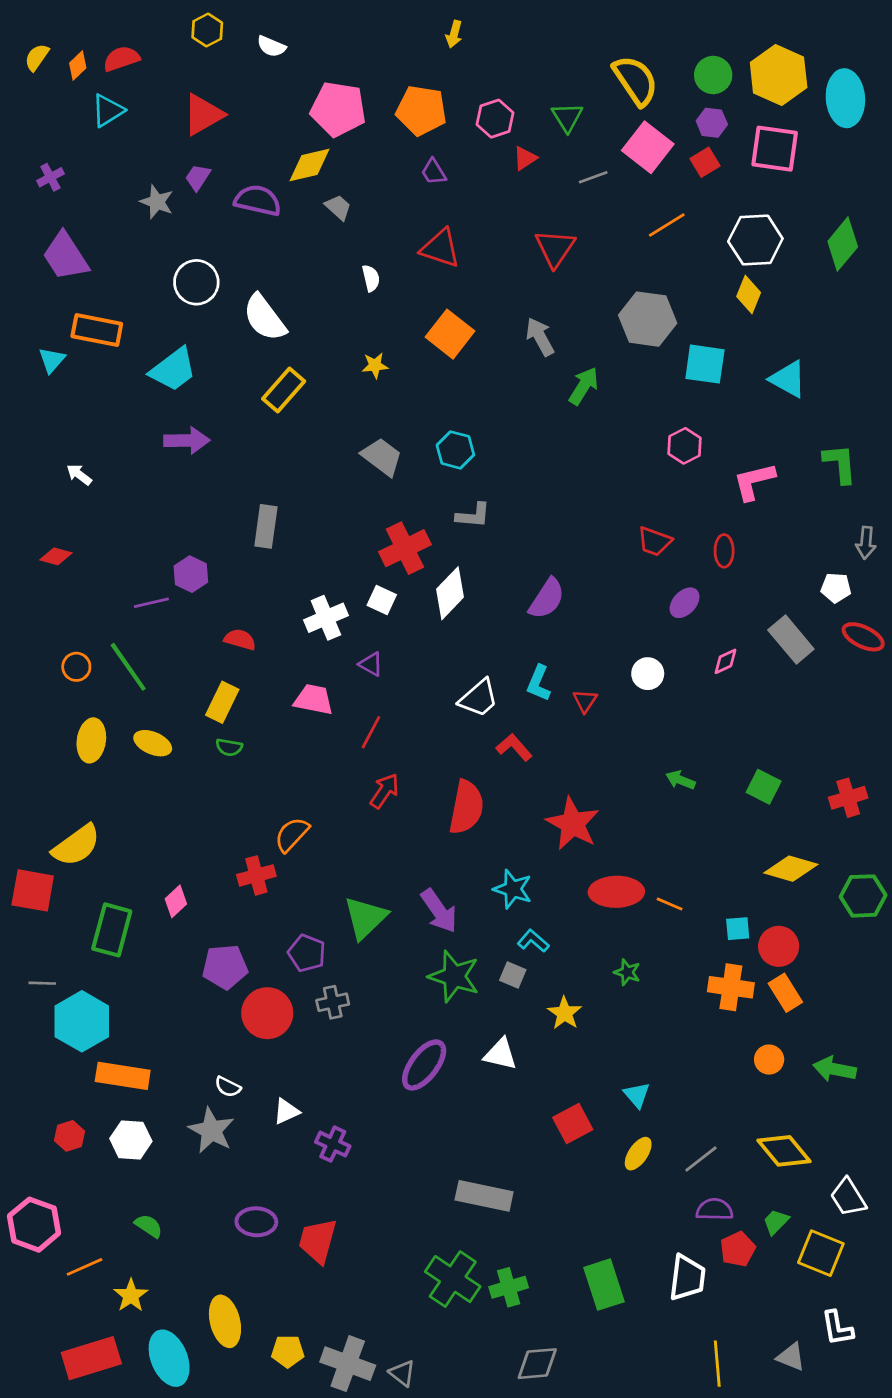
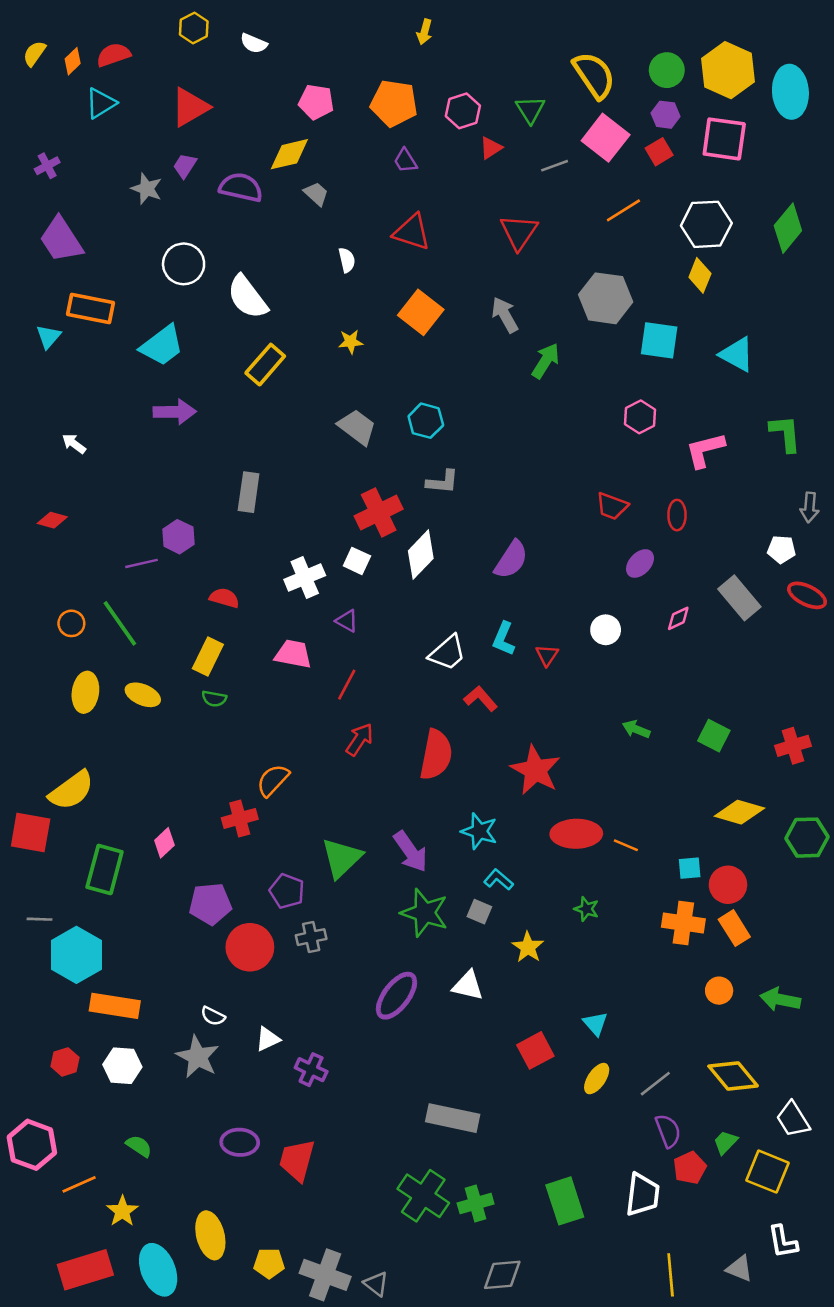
pink pentagon: (338, 109) -> (316, 102), size x0.7
purple semicircle: (715, 1210) -> (668, 1131), turned 68

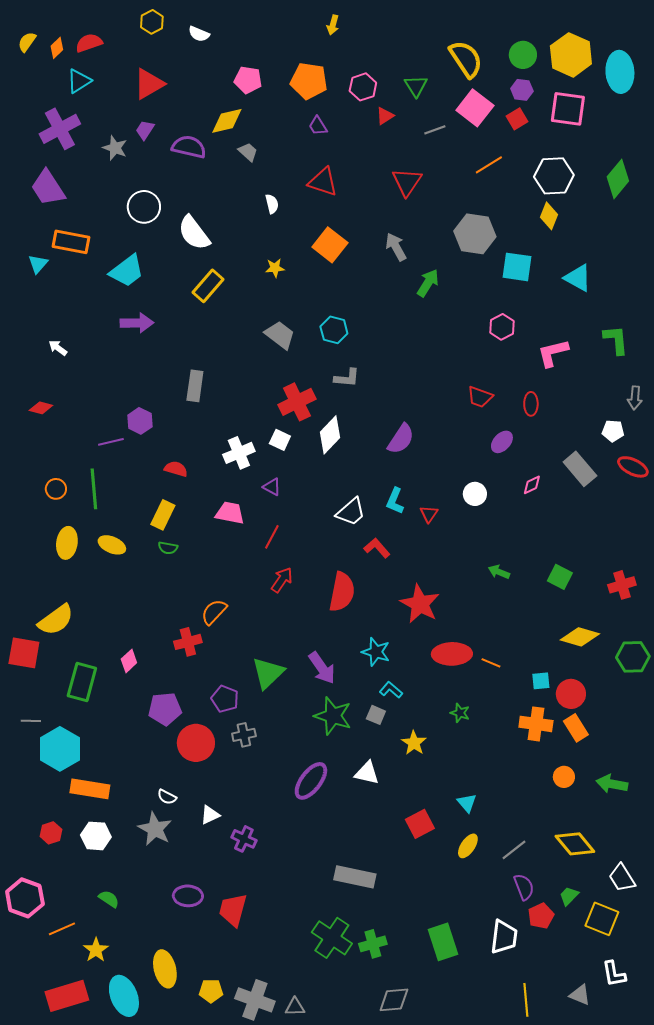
purple cross: (47, 166) -> (60, 129), moved, size x2.0
green line: (120, 623) -> (94, 489), turned 30
gray triangle: (376, 1284) -> (295, 1007), turned -40

